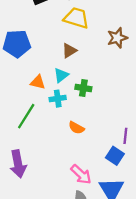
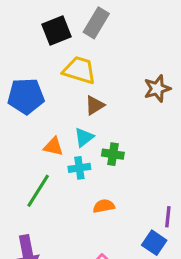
yellow trapezoid: (76, 18) -> (79, 70), moved
orange semicircle: (76, 128) -> (104, 206), turned 140

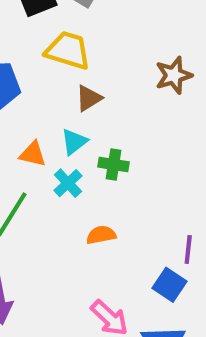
cyan cross: (79, 168) -> (68, 183), turned -35

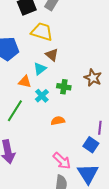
brown star: (174, 75) -> (93, 78), moved, turned -30
brown triangle: (89, 98) -> (52, 55), turned -48
cyan triangle: (74, 142) -> (40, 69), moved

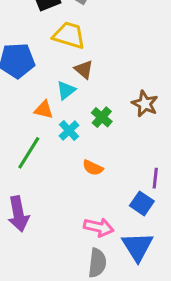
green cross: (64, 87) -> (102, 117), turned 32
orange semicircle: (58, 121) -> (93, 168), turned -144
pink arrow: (62, 161) -> (99, 227), turned -30

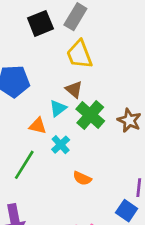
yellow trapezoid: (69, 35) -> (79, 54), moved, turned -128
green cross: (102, 117) -> (90, 115), moved, size x1.5

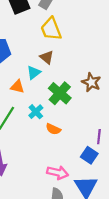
green cross: (90, 115) -> (60, 93), moved
cyan cross: (61, 145) -> (36, 112), moved

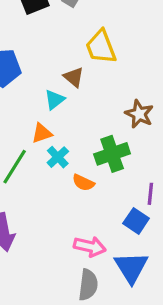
yellow trapezoid: (51, 29) -> (101, 47), moved
orange triangle: (17, 87) -> (42, 133), moved, turned -32
green cross: (60, 93) -> (112, 154), moved, turned 30

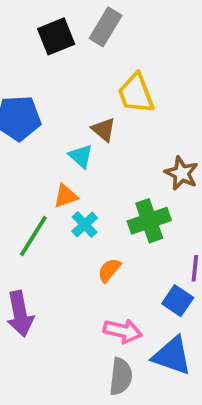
cyan triangle: (55, 100) -> (81, 156), turned -40
orange semicircle: (83, 183) -> (109, 270), moved, turned 105
blue triangle: (131, 267) -> (172, 356), turned -39

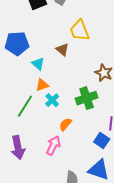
cyan triangle: (81, 156) -> (38, 64), moved
pink arrow: (123, 331) -> (53, 146), moved, turned -78

